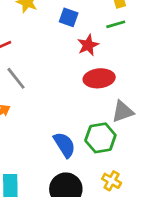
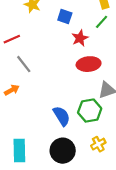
green line: (116, 24) -> (102, 22), turned -32
yellow cross: (112, 181) -> (98, 144), turned 32

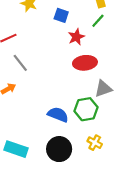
blue semicircle: (62, 116) -> (58, 115), turned -36
yellow cross: (98, 144) -> (95, 143), turned -32
cyan rectangle: (19, 151) -> (16, 149), turned -70

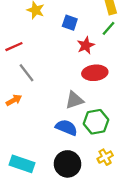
gray triangle: (103, 89) -> (74, 100), moved
yellow cross: (95, 143) -> (105, 157), turned 32

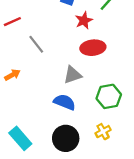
gray line: (26, 73) -> (36, 44), moved
green hexagon: (96, 122) -> (109, 96), moved
cyan rectangle: (22, 164) -> (20, 138), turned 30

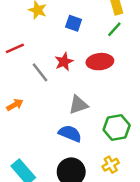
red star: (84, 20) -> (64, 62), moved
red ellipse: (93, 48) -> (100, 62), moved

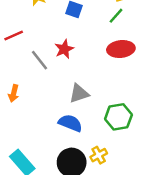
red ellipse: (100, 62) -> (121, 49), moved
orange arrow: (15, 105) -> (14, 93), turned 133
yellow cross: (111, 165) -> (99, 155), moved

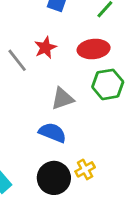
red ellipse: (121, 49) -> (94, 49), moved
green hexagon: (118, 117) -> (108, 84), moved

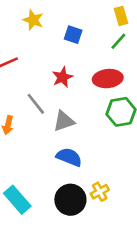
gray line: (17, 60) -> (36, 104), moved
gray triangle: (62, 99) -> (64, 121), moved

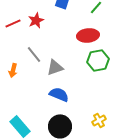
red star: (62, 77) -> (36, 20), moved
yellow cross: (100, 192) -> (99, 120), moved

